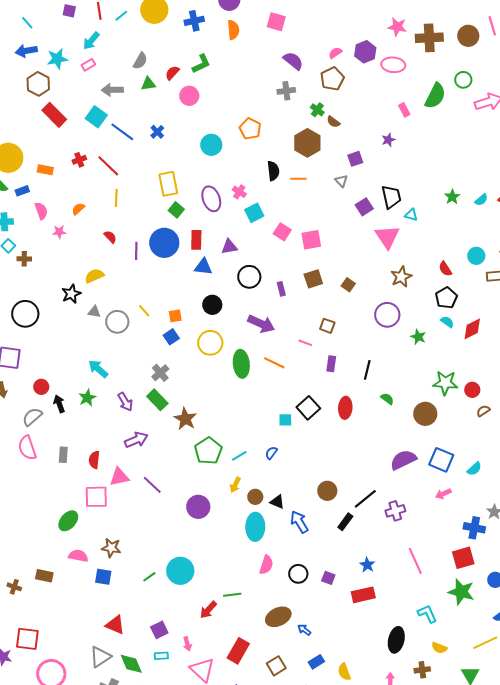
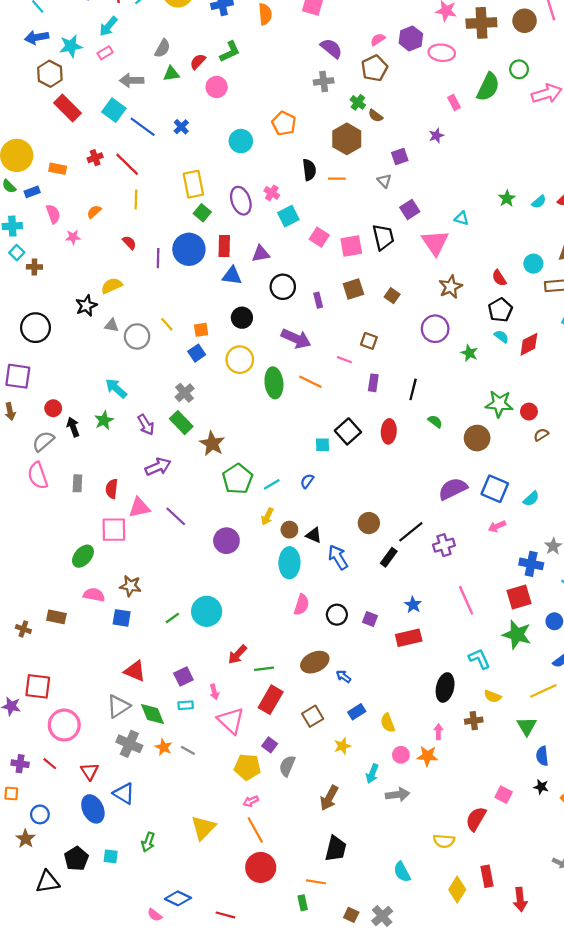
black trapezoid: (391, 197) -> (383, 237), moved
green line: (232, 595) -> (264, 669), moved

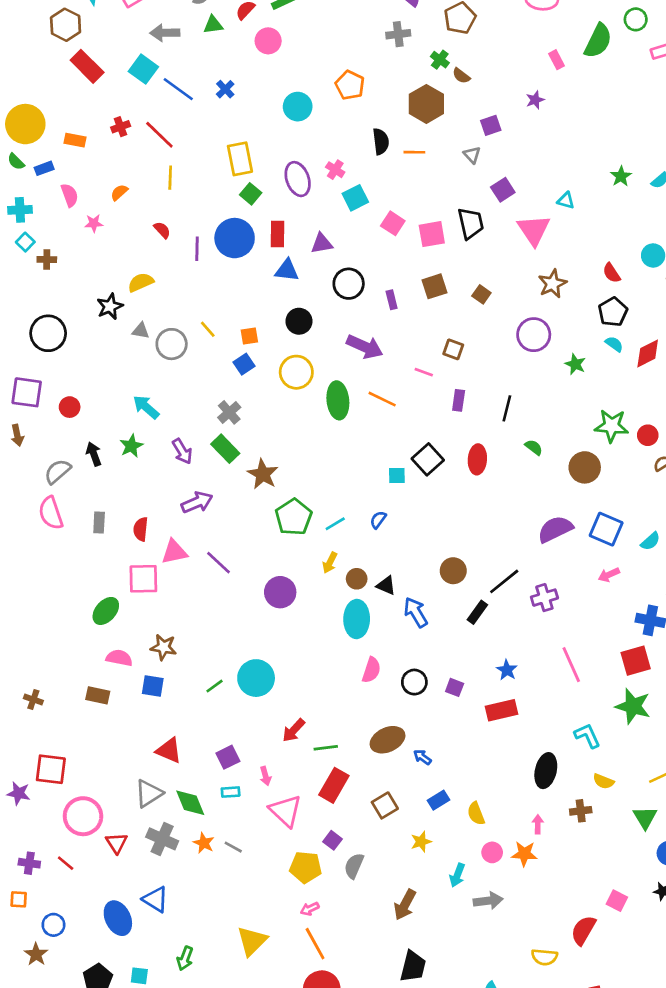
red circle: (53, 408) -> (70, 407), moved
brown rectangle: (56, 617) -> (98, 695), moved
red triangle: (90, 771) -> (117, 843), moved

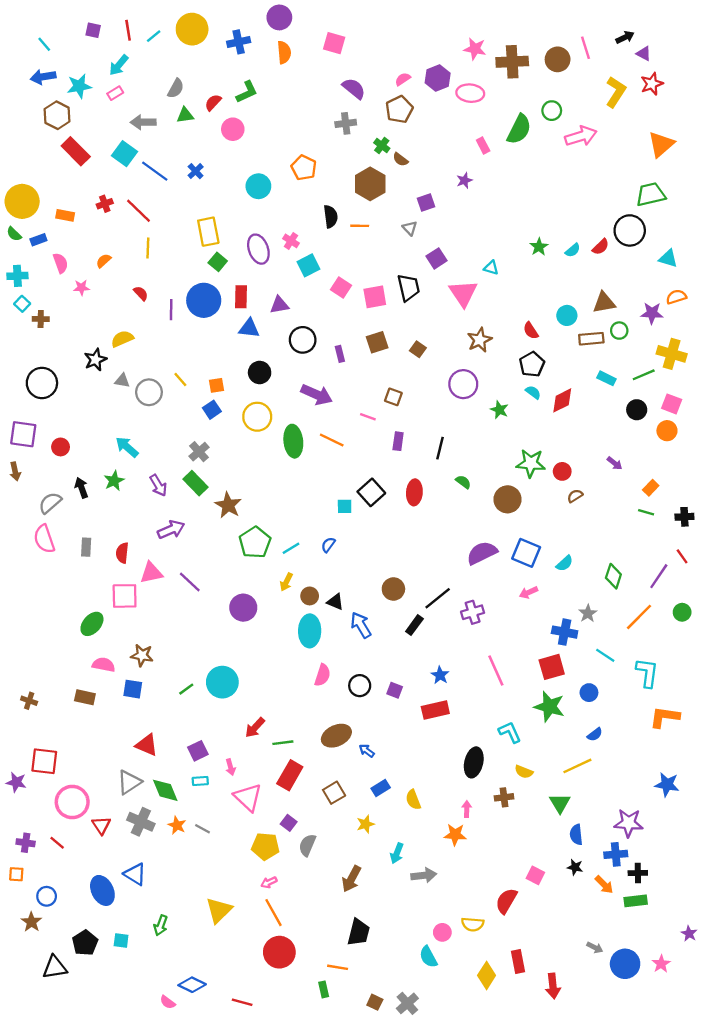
pink circle: (492, 852) -> (442, 932), moved

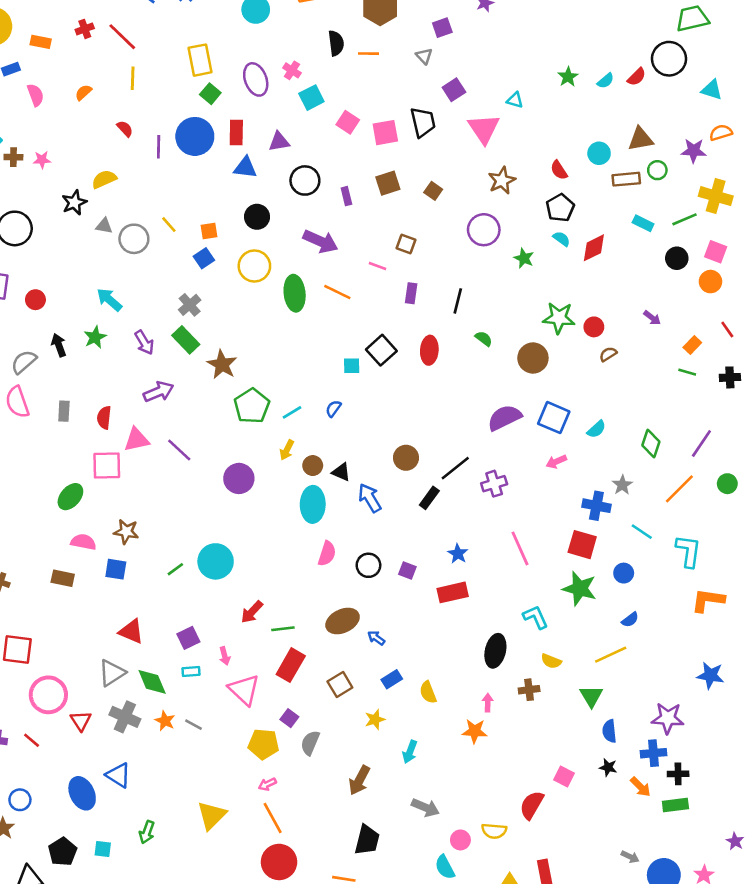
pink star: (81, 288) -> (42, 160), moved
red line: (682, 556) -> (727, 329), moved
red square: (552, 667) -> (582, 545), turned 32
gray arrow: (424, 875) -> (425, 808), moved, turned 30

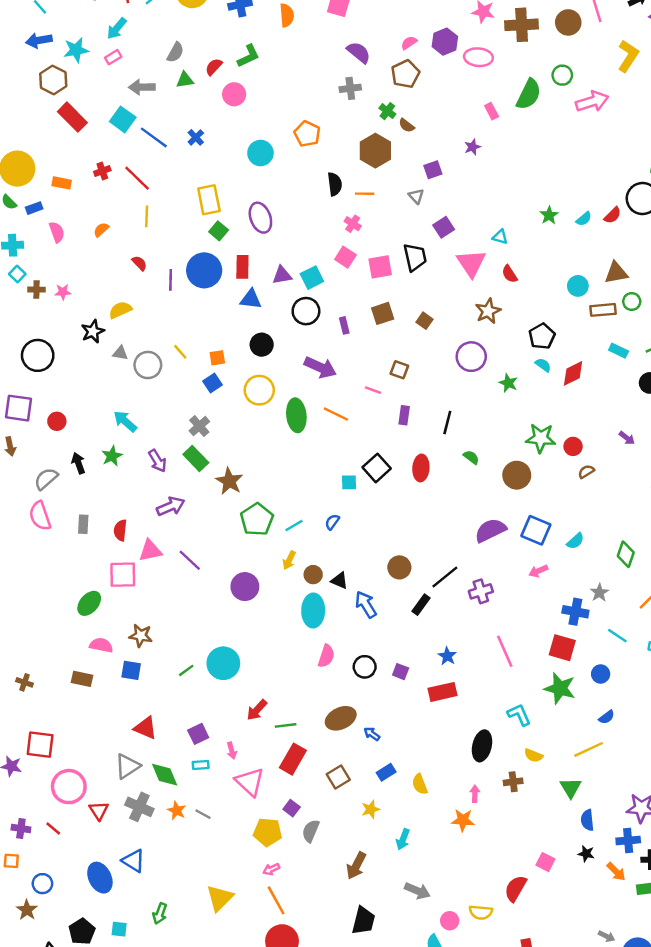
pink cross: (292, 70) -> (353, 224), moved
cyan square: (311, 98) -> (312, 278), moved
red semicircle: (559, 170) -> (510, 274), moved

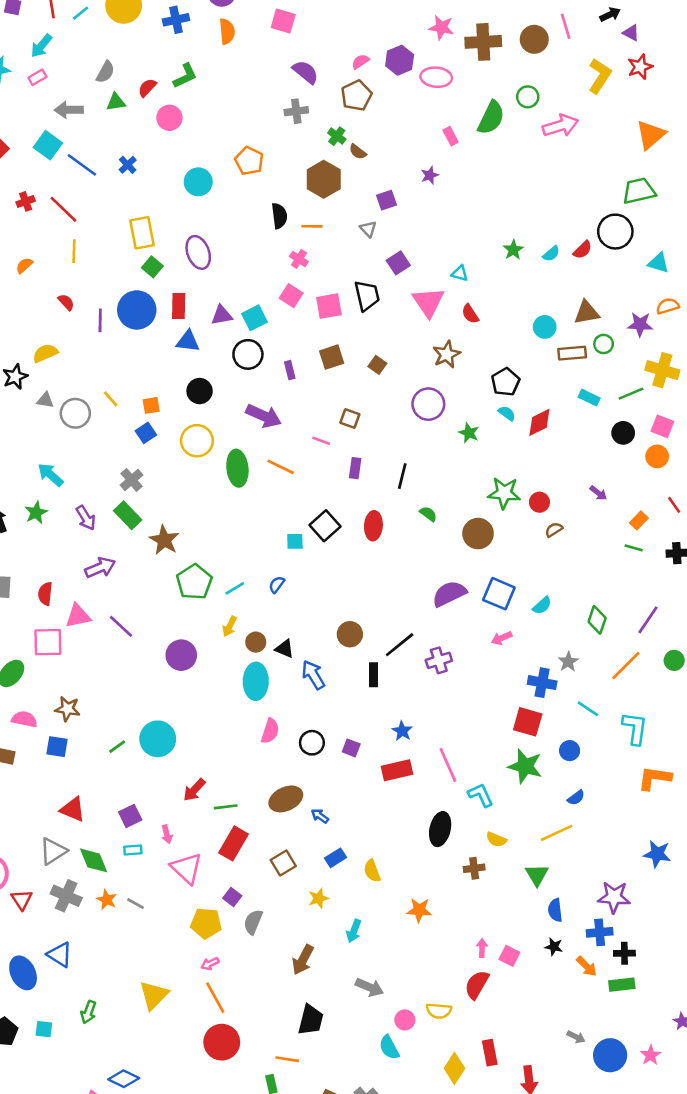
black rectangle: (421, 605) -> (373, 675), turned -36
pink line: (505, 651) -> (448, 765), moved
pink arrow: (475, 794) -> (482, 948), moved

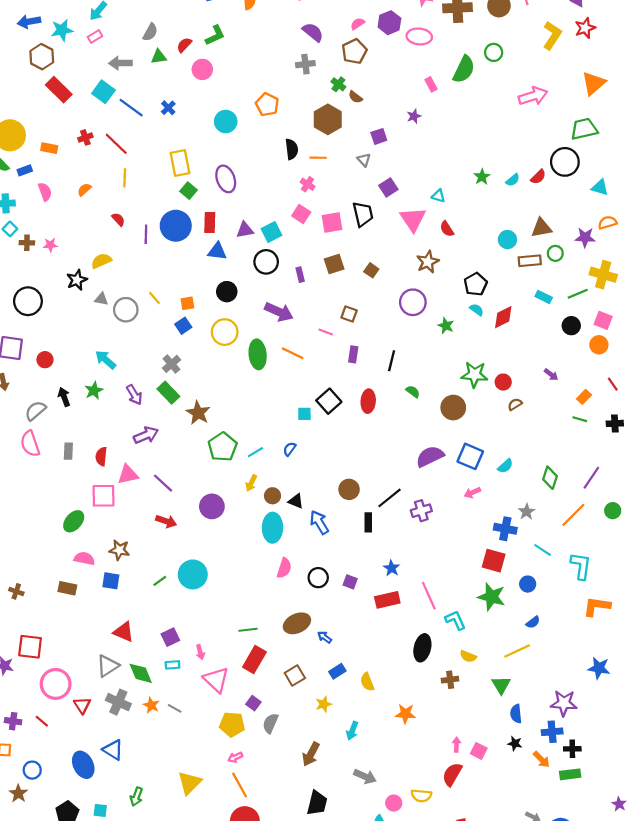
pink arrow: (560, 126) -> (533, 96), moved
red arrow: (194, 790) -> (166, 521), moved, turned -114

